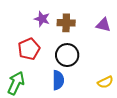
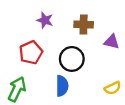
brown cross: (66, 23) -> (84, 25), moved
purple triangle: (103, 25) -> (112, 42), moved

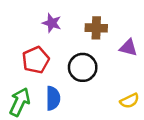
blue semicircle: (62, 86) -> (53, 98), moved

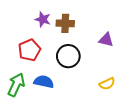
brown cross: (96, 28) -> (65, 23), moved
blue semicircle: (53, 98) -> (44, 82), turned -78

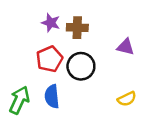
red pentagon: (29, 50) -> (50, 59), moved
blue semicircle: (44, 82) -> (52, 96), turned -108

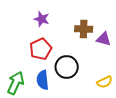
brown cross: (77, 28) -> (84, 29), moved
black circle: (81, 66) -> (67, 67), moved

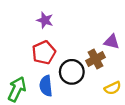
brown cross: (84, 29) -> (95, 59), moved, turned -30

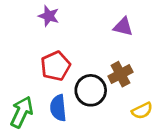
purple star: (45, 20) -> (49, 16), moved
purple triangle: (112, 42) -> (123, 27), moved

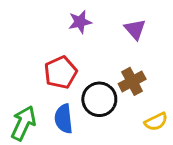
purple star: (49, 16) -> (80, 22), moved, turned -30
purple triangle: (123, 27) -> (135, 29), turned 35

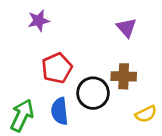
purple star: (80, 22) -> (39, 21), moved
brown cross: (132, 81) -> (124, 76), turned 30

